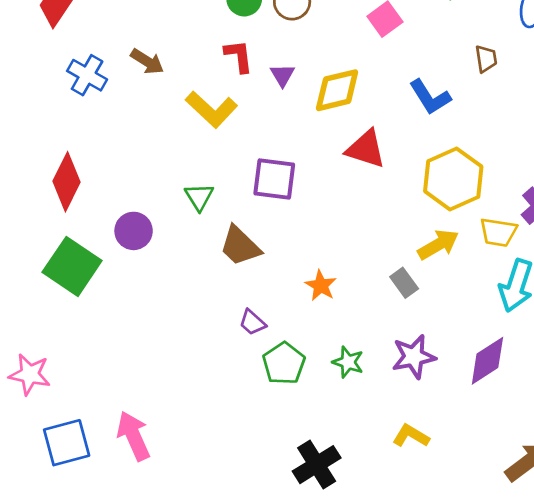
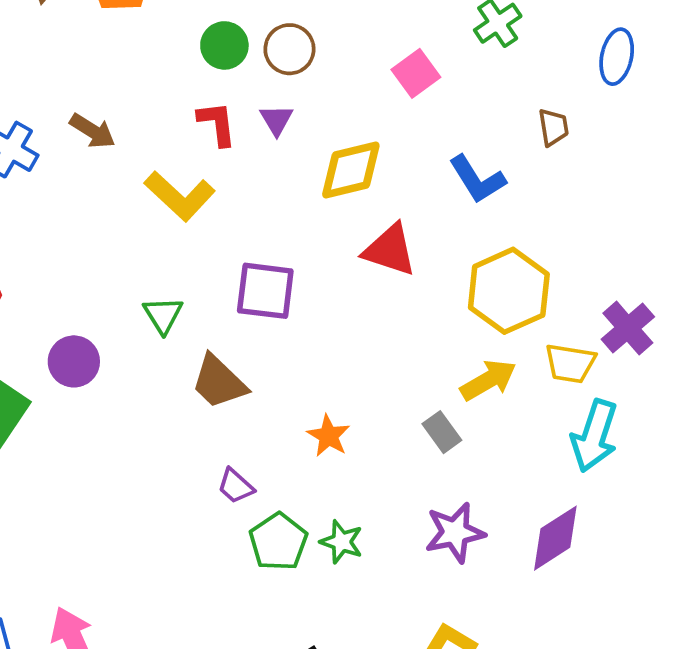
purple triangle: (282, 75) -> (276, 120), moved
green star: (348, 362) -> (342, 542), moved

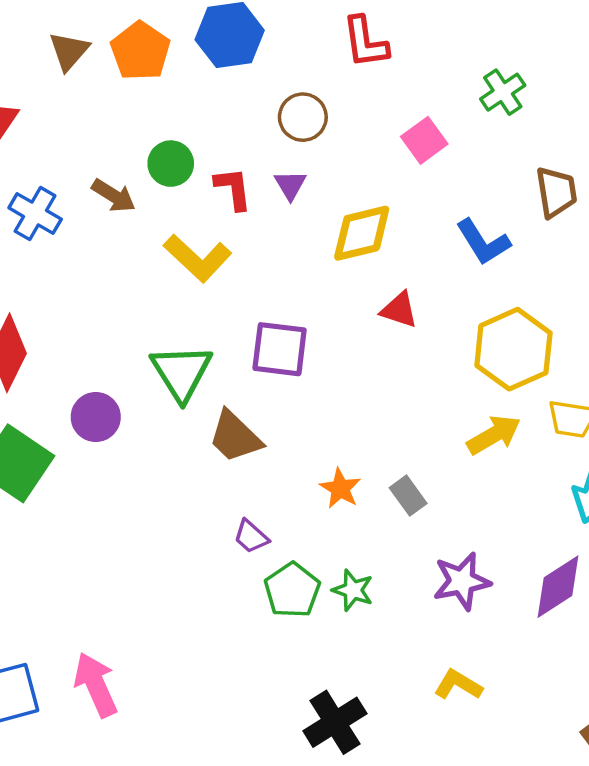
green circle: (224, 45) -> (171, 164), moved
brown trapezoid: (553, 127) -> (556, 192), size x1.4
red triangle: (390, 250) -> (399, 310), size x0.7
green triangle: (163, 315) -> (181, 372), size x1.6
gray rectangle: (442, 432) -> (408, 496), moved

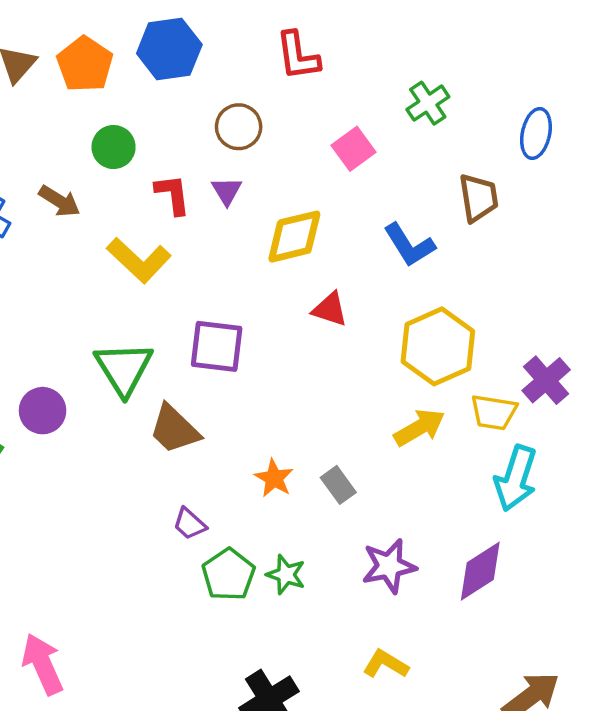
green circle: (171, 164) -> (114, 147), moved

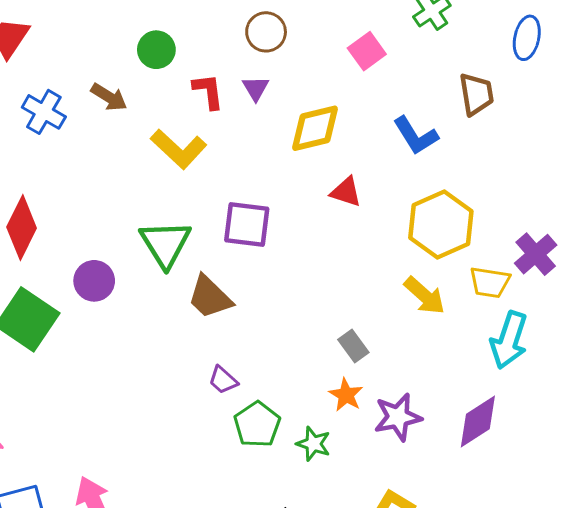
yellow arrow: (419, 428) -> (425, 296), turned 72
orange star: (274, 478) -> (346, 395), moved
green star: (286, 575) -> (313, 444), moved

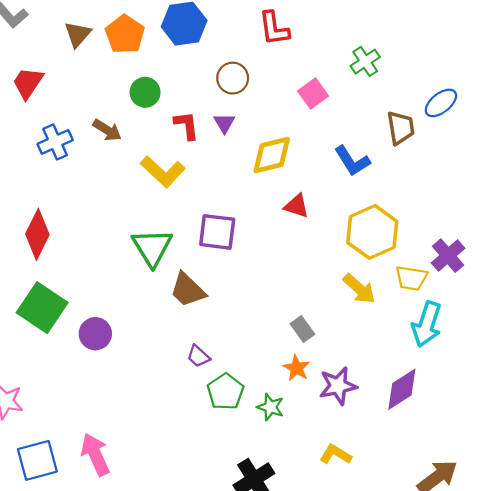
blue ellipse: (527, 38) -> (441, 103), moved, turned 40
blue cross: (44, 112) -> (55, 142), turned 36
purple circle: (94, 281) -> (95, 334), moved

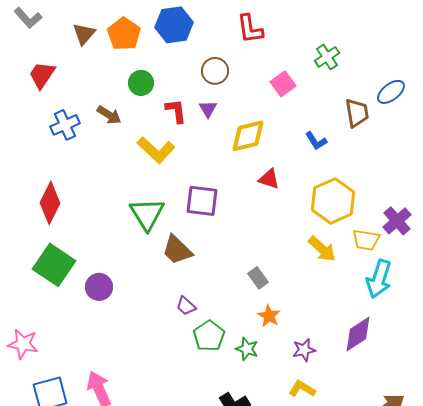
blue L-shape: (352, 161) -> (316, 141), size x0.7
gray rectangle: (302, 329) -> (258, 278), moved
purple star: (338, 386) -> (304, 350), moved, size x0.7

